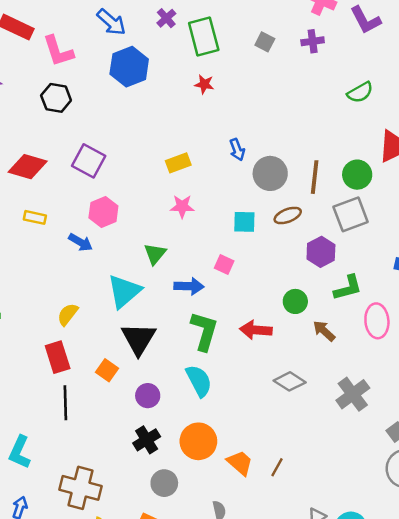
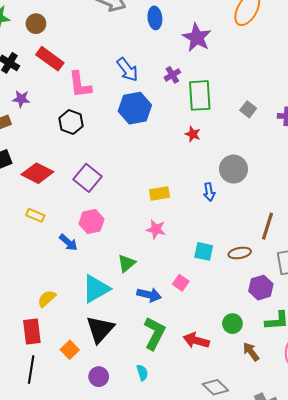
gray circle: (270, 173) -> (233, 169), moved
cyan semicircle: (199, 381) -> (142, 373), size x0.6

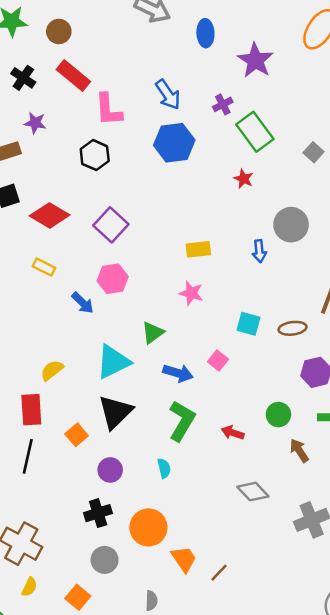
green rectangle: (200, 95) -> (255, 132), turned -36
red arrow: (196, 340) -> (233, 433), size x0.7

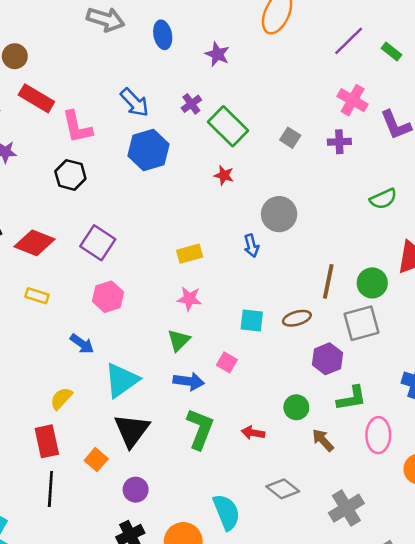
purple star: (255, 60) -> (217, 54), size x0.7
blue arrow: (83, 303) -> (82, 344), moved
green triangle: (153, 333) -> (179, 340), moved
cyan semicircle: (164, 468) -> (226, 512), moved, size x1.8

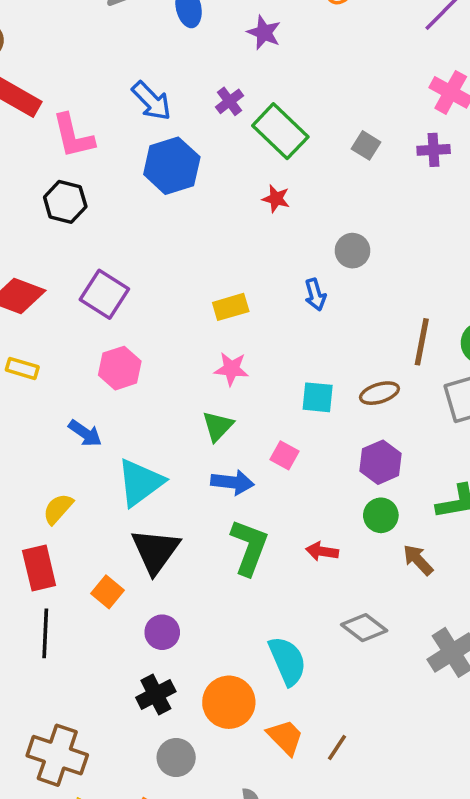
gray circle: (279, 214) -> (352, 251), size x0.7
purple hexagon: (327, 359) -> (380, 462), moved

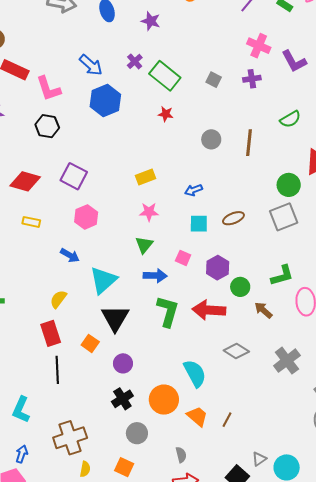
blue arrow: (315, 295) -> (194, 190), moved, turned 90
brown line: (422, 342) -> (249, 143), moved
purple hexagon: (380, 462) -> (218, 268), moved
red arrow: (322, 551) -> (209, 310), size x1.8
brown cross: (57, 755) -> (70, 438), turned -32

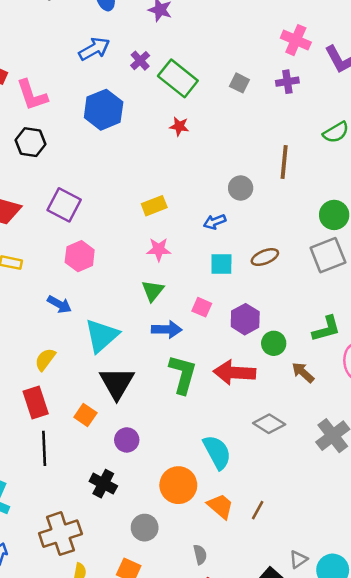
blue arrow: (91, 65) -> (94, 49), moved, turned -70
gray circle: (211, 139) -> (241, 188), moved
black cross: (122, 399) -> (103, 484), moved, turned -30

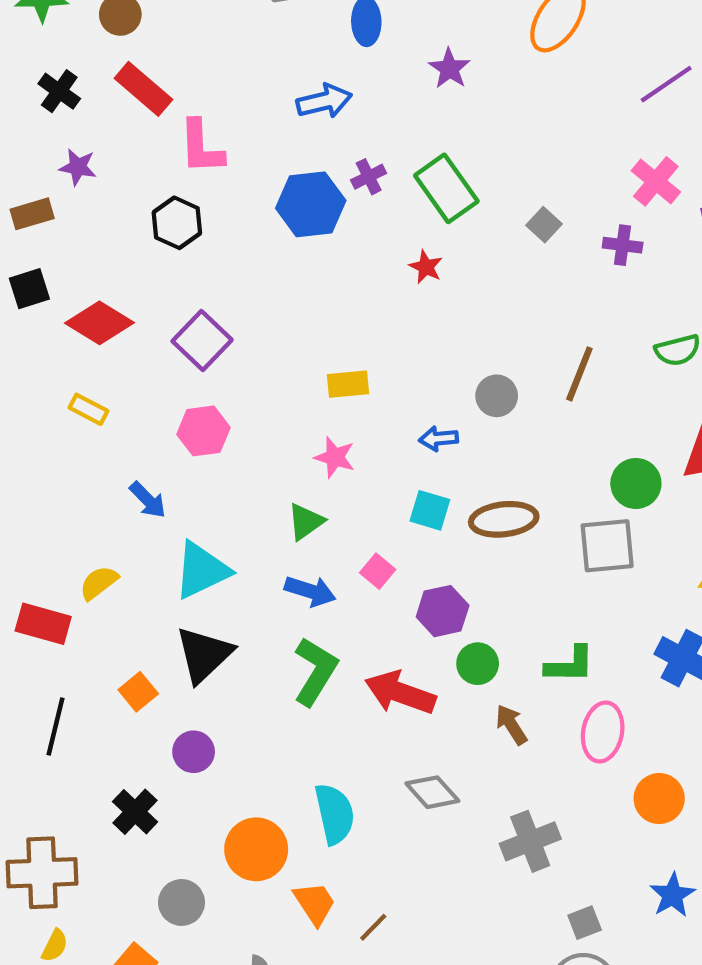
purple cross: (140, 61) -> (369, 177), moved
brown ellipse: (265, 257) -> (504, 519), size x1.4
red rectangle: (36, 403) -> (43, 624), moved, turned -72

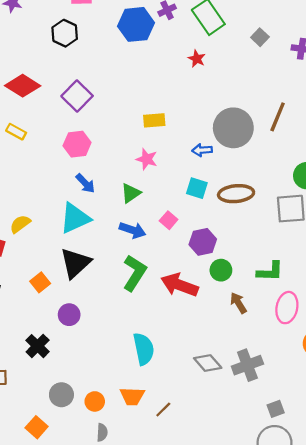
gray circle: (497, 396) -> (233, 128), size x1.8
blue arrow: (148, 500) -> (85, 183), moved
gray diamond: (432, 792) -> (208, 363), moved
orange circle: (256, 849) -> (95, 401), moved, size x0.6
orange trapezoid: (315, 903) -> (132, 396), turned 125

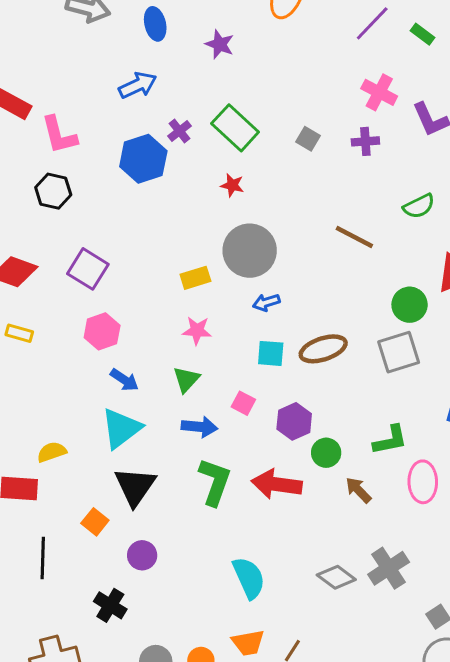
brown line: (278, 117) -> (354, 237), turned -72
gray circle: (233, 128) -> (250, 251), moved
yellow semicircle: (20, 224) -> (52, 452), turned 30

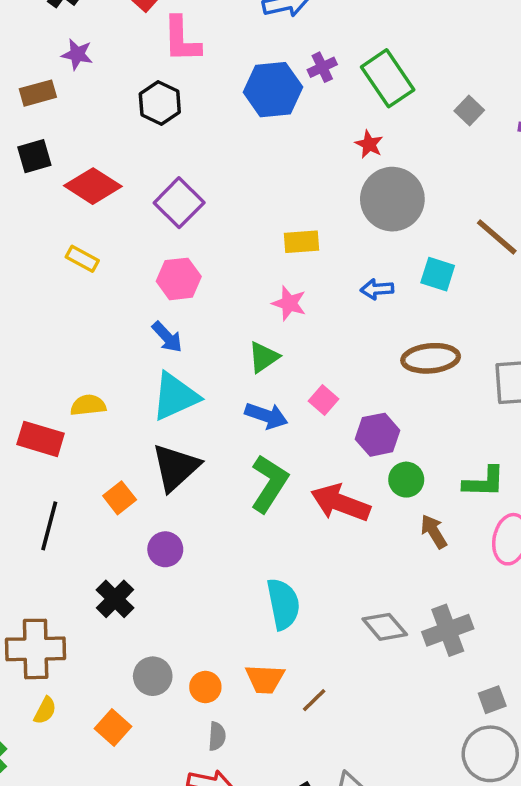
gray circle: (250, 251) -> (392, 199), moved
cyan square: (271, 353) -> (438, 274), moved
blue arrow: (124, 380) -> (167, 337), moved

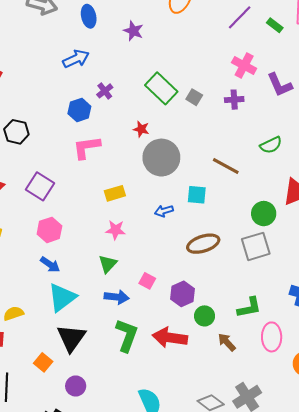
pink L-shape: (182, 39) -> (86, 147), moved, turned 96
green rectangle: (388, 78) -> (161, 88), moved
blue hexagon: (273, 90) -> (79, 110), size x0.7

